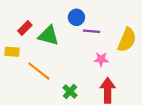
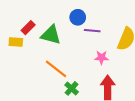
yellow rectangle: (12, 52) -> (16, 42), moved
orange line: (39, 71) -> (56, 69), moved

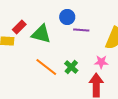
pink star: (101, 58) -> (101, 62), moved
green cross: (72, 88) -> (71, 67), moved

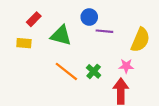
red rectangle: (19, 27) -> (34, 19), moved

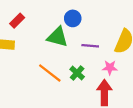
purple line: (104, 31) -> (90, 46), moved
green triangle: (61, 36) -> (57, 37), moved

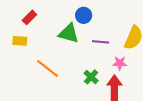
orange line: (50, 73) -> (47, 68), moved
green cross: (77, 73) -> (91, 77), moved

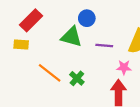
red rectangle: (29, 17) -> (31, 20), size x1.5
green cross: (91, 77) -> (77, 78), moved

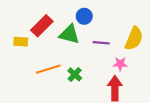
red rectangle: (31, 20) -> (42, 26), moved
orange line: (50, 73) -> (48, 69), turned -55

